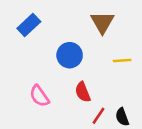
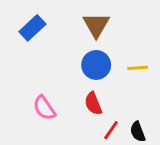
brown triangle: (102, 22) -> (96, 25), moved
blue circle: (70, 55) -> (96, 65), moved

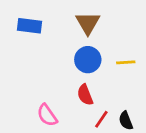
blue rectangle: (32, 28) -> (30, 26), turned 50
pink semicircle: (44, 108) -> (47, 115), moved

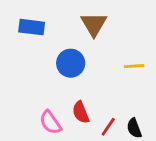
blue circle: (88, 60) -> (71, 63), moved
red semicircle: (85, 95) -> (81, 112), moved

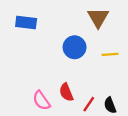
brown triangle: (94, 24) -> (98, 18), moved
blue circle: (71, 63) -> (75, 47), moved

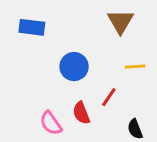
blue circle: (75, 47) -> (74, 67), moved
red line: (89, 104) -> (109, 97), moved

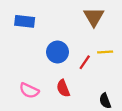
red line: (109, 97) -> (85, 62), moved
pink semicircle: (51, 123) -> (29, 91), moved, turned -30

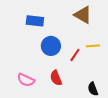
brown triangle: (94, 17) -> (83, 15), turned -30
blue rectangle: (25, 21) -> (35, 21), moved

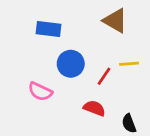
red semicircle: (56, 78) -> (94, 108), moved, turned 133
pink semicircle: (26, 80) -> (40, 92), moved

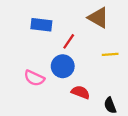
blue circle: (71, 64) -> (63, 66), moved
red line: (104, 76) -> (69, 41), moved

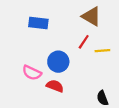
red line: (69, 41) -> (84, 42), moved
red semicircle: (80, 92) -> (55, 86), moved

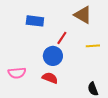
red line: (84, 42) -> (62, 38), moved
pink semicircle: (32, 73) -> (17, 73), moved, turned -30

